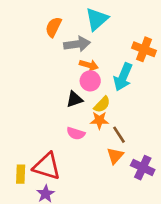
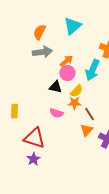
gray arrow: (77, 44) -> (42, 52), moved
orange arrow: (89, 65) -> (66, 61), turned -56
black triangle: (74, 99) -> (55, 87), turned 32
yellow rectangle: (21, 174) -> (14, 111), moved

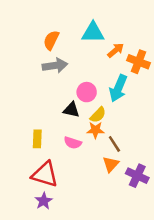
cyan triangle: (72, 26) -> (93, 33), turned 42
orange arrow: (66, 61) -> (116, 50), moved
yellow rectangle: (14, 111) -> (37, 139), moved

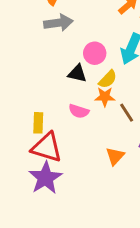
yellow rectangle: (37, 139) -> (38, 123), moved
orange triangle: (111, 164) -> (115, 156), moved
purple star: (44, 201) -> (45, 178), size x1.6

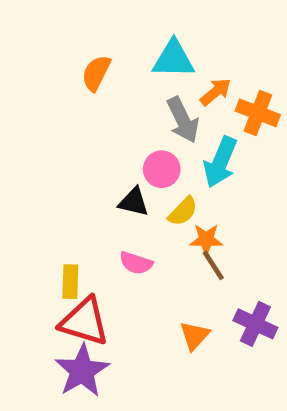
gray arrow: (58, 23) -> (183, 120), moved, turned 72
orange star: (105, 97) -> (206, 240), moved

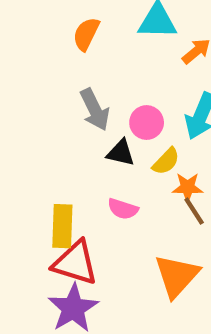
gray arrow: (183, 120) -> (95, 110), moved
yellow rectangle: (70, 282) -> (62, 226), size x1.4
orange triangle: (195, 336) -> (177, 276), size x1.6

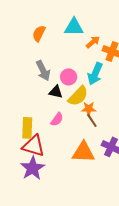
yellow semicircle: (166, 161) -> (78, 96), size x1.5
pink semicircle: (123, 209) -> (57, 119), turned -72
orange triangle: (177, 276) -> (83, 152), turned 50

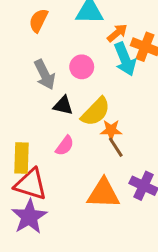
cyan arrow: (95, 74) -> (125, 59), moved, turned -45
pink circle: (69, 77) -> (82, 67), moved

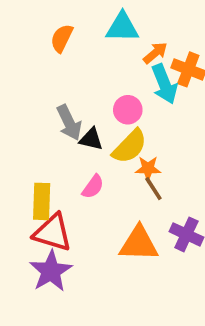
pink circle: (82, 67) -> (128, 110), moved
gray arrow: (45, 75) -> (69, 123), moved

